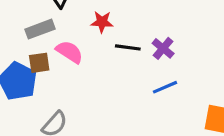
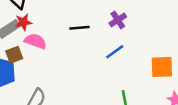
red star: (102, 22) -> (23, 22), moved
purple cross: (163, 48) -> (118, 20), moved, turned 30

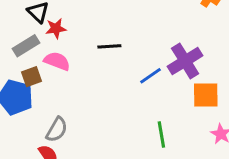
purple cross: (118, 20) -> (185, 61), moved, size x1.6
red star: (23, 22) -> (56, 28), moved

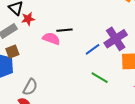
pink semicircle: (57, 61) -> (51, 39), moved
green line: (161, 134) -> (100, 78), moved, turned -48

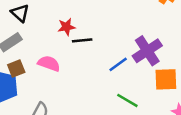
red star: (28, 19) -> (66, 27), moved
pink semicircle: (51, 39) -> (49, 63), moved

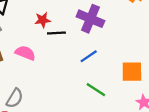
purple cross: (147, 51) -> (90, 19), moved, turned -36

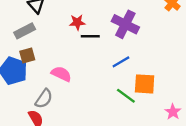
pink semicircle: (25, 53) -> (61, 74), moved
orange square: (132, 72) -> (145, 84), moved

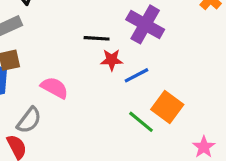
red star: (77, 22) -> (112, 60), moved
orange square: (145, 84) -> (167, 107), turned 30

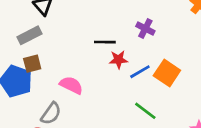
purple cross: (145, 24) -> (145, 29), size x0.6
orange square: (167, 107) -> (167, 73), moved

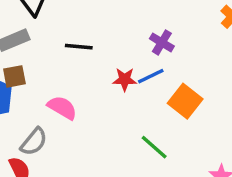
black line: (105, 42) -> (79, 47), moved
blue line: (140, 72) -> (151, 76), moved

